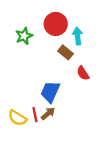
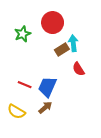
cyan arrow: (78, 36) -> (73, 43), moved
brown rectangle: (66, 52) -> (62, 49), turned -72
red line: (35, 115) -> (25, 85), moved, turned -56

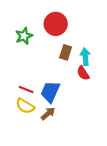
cyan arrow: (73, 43) -> (85, 57), moved
brown rectangle: (62, 49) -> (66, 52), turned -40
yellow semicircle: (16, 112) -> (25, 106), moved

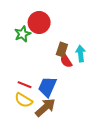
red circle: (56, 24) -> (39, 23), moved
red semicircle: (83, 73) -> (66, 61), moved
brown arrow: (48, 114) -> (45, 107), size x1.5

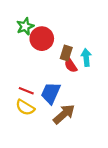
red circle: (39, 23) -> (42, 39), moved
green star: (23, 34) -> (25, 26), moved
brown arrow: (45, 107) -> (64, 114), moved

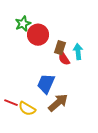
red line: (26, 91) -> (11, 103), moved
yellow semicircle: (25, 107) -> (27, 109), moved

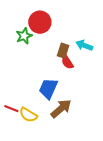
green star: (23, 24) -> (24, 36), moved
red circle: (38, 35) -> (40, 22), moved
cyan arrow: (78, 52) -> (84, 45), moved, turned -63

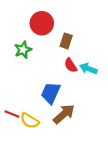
green star: (24, 36) -> (23, 50), moved
cyan arrow: (84, 45) -> (88, 69), moved
brown rectangle: (63, 51) -> (66, 41), moved

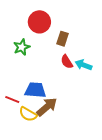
blue trapezoid: (51, 93) -> (35, 90), moved, turned 70
red line: (12, 114) -> (12, 99), moved
brown arrow: (64, 114) -> (47, 107), moved

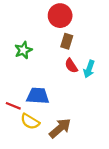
red circle: (39, 22) -> (60, 16), moved
cyan arrow: (84, 65) -> (89, 69), turned -91
brown arrow: (47, 107) -> (60, 128), moved

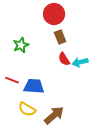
brown rectangle: (67, 41) -> (60, 37), turned -40
cyan arrow: (89, 69) -> (80, 62), turned 56
red line: (13, 106) -> (12, 80), moved

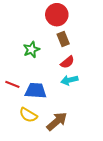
green star: (21, 45) -> (31, 50), moved
red semicircle: (64, 59) -> (67, 62), turned -96
cyan arrow: (80, 62) -> (69, 80), moved

